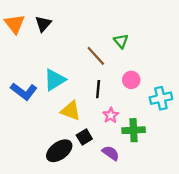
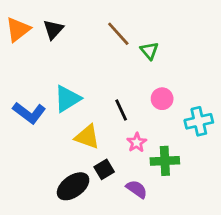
orange triangle: (15, 24) -> (18, 29), turned 30
brown line: (96, 56) -> (118, 34), moved
black line: (98, 89) -> (121, 110), turned -30

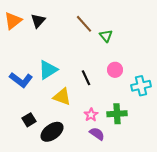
pink star: (137, 142) -> (91, 115), moved
black square: (104, 169) -> (29, 120), moved

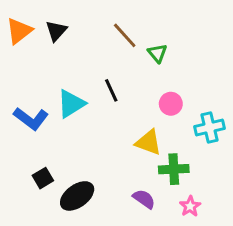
black line: (86, 78) -> (111, 90), moved
yellow triangle: (62, 97) -> (148, 142), moved
pink star: (91, 115) -> (190, 206), moved

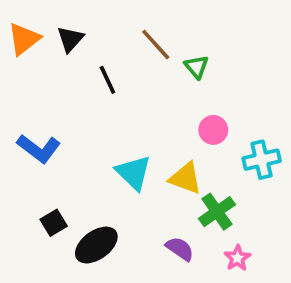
black line: (111, 90) -> (107, 80), moved
cyan triangle: (71, 104) -> (133, 173), moved, turned -44
green cross: (174, 169) -> (217, 212), turned -32

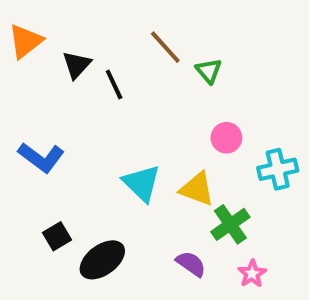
black triangle: (70, 39) -> (77, 65), moved

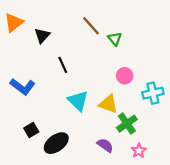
black line: (114, 85) -> (63, 65), moved

